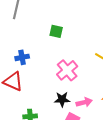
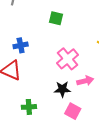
pink arrow: (84, 102) -> (85, 81), moved

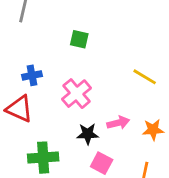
pink cross: (68, 59) -> (77, 94), moved
green cross: (29, 107) -> (43, 158), size x1.5

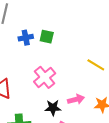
blue cross: (32, 75) -> (26, 38), moved

